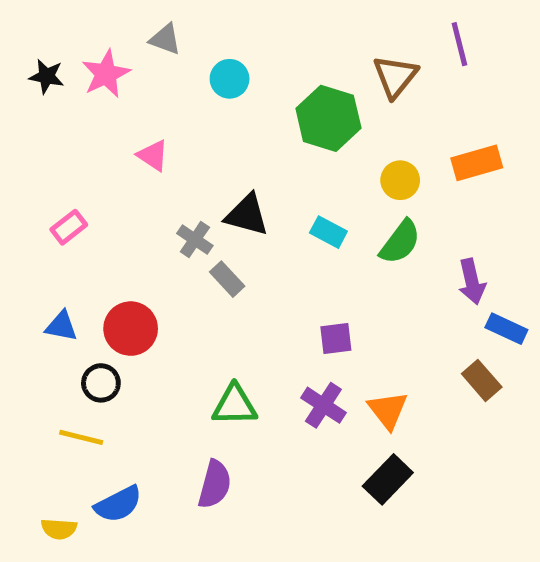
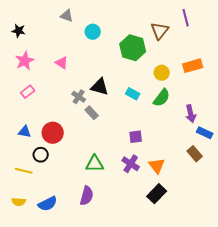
pink star: (106, 74) -> (25, 61), moved
yellow line: (81, 437) -> (24, 171), moved
yellow semicircle: (59, 529) -> (19, 202), moved

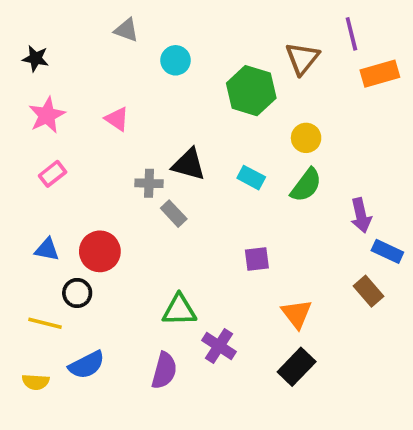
orange rectangle: (193, 66) -> (380, 74), moved
gray cross: (79, 97) -> (149, 183), turned -32
purple cross: (131, 164) -> (219, 346), moved
blue semicircle: (48, 204) -> (87, 365), moved

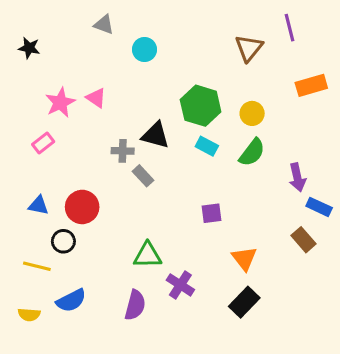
orange rectangle: (380, 74) -> (311, 85), moved
green hexagon: (251, 91) -> (201, 106), moved
pink star: (47, 115) -> (60, 103), moved

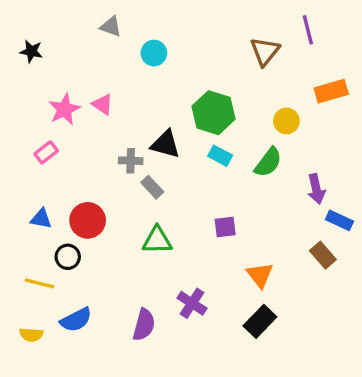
yellow circle: (252, 113) -> (286, 121), moved
green triangle: (148, 255) -> (157, 240), moved

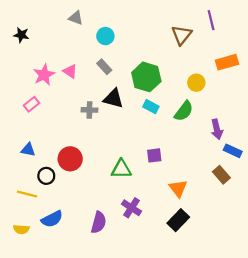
gray rectangle: (152, 187) -> (104, 67), moved
red circle: (88, 220) -> (70, 159), moved
green triangle: (157, 240) -> (121, 169), moved

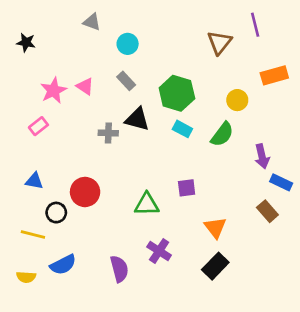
purple semicircle: (99, 222) -> (119, 269), turned -30

